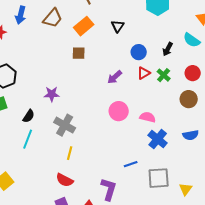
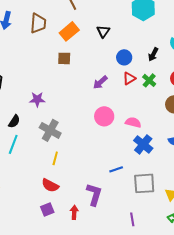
brown trapezoid: (53, 18) -> (38, 23), turned -35

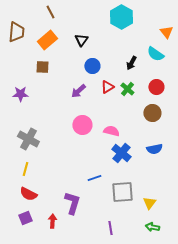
blue circle: (124, 57) -> (92, 66), moved
purple star: (37, 99) -> (20, 94), moved
yellow line: (55, 158) -> (25, 169), moved

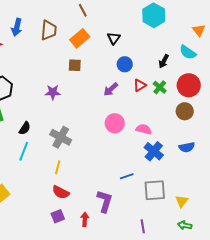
red circle: (156, 87) -> (189, 85), size x1.5

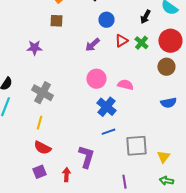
blue cross: (154, 151) -> (106, 107), moved

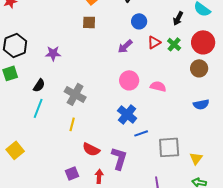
purple star: (34, 48) -> (53, 53), moved
blue cross: (106, 107) -> (127, 114), moved
red semicircle: (42, 148) -> (91, 149), moved

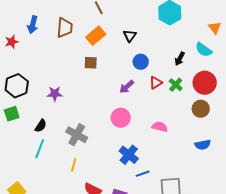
pink circle: (129, 80) -> (121, 118), moved

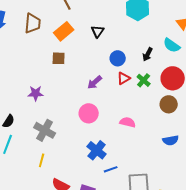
blue circle: (141, 62) -> (118, 58), moved
purple star: (55, 94) -> (36, 93), moved

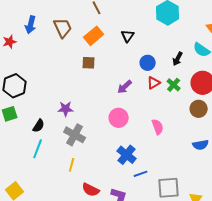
brown trapezoid: (33, 23) -> (63, 28), turned -30
purple star: (36, 93) -> (66, 109), moved
pink semicircle: (128, 122) -> (158, 127), turned 56

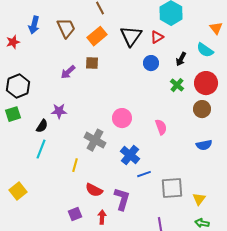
black triangle: (128, 36) -> (131, 36), size x1.6
red triangle: (154, 83) -> (157, 37), moved
purple arrow: (125, 87) -> (68, 72), moved
purple star: (66, 109) -> (59, 111), moved
gray cross: (75, 135) -> (95, 140), moved

